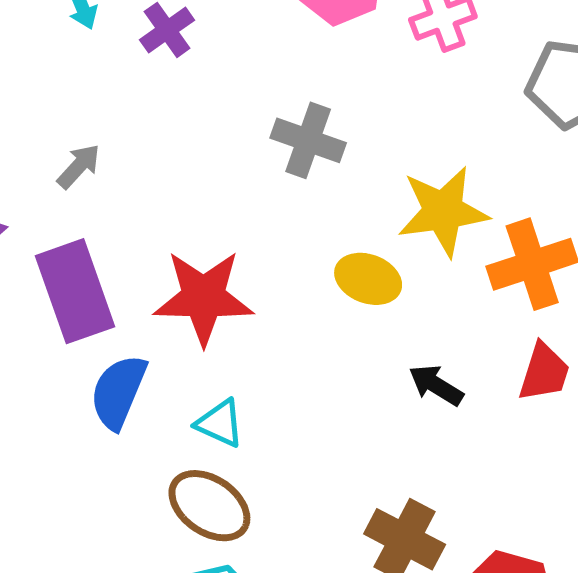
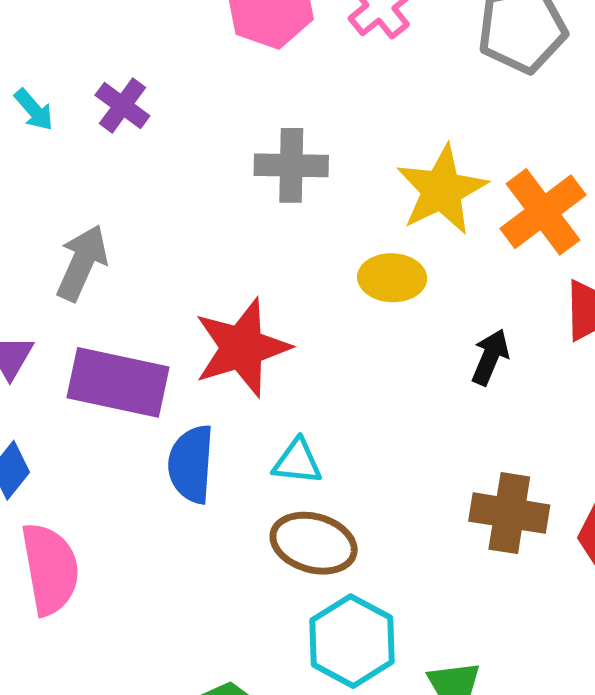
gray arrow: (79, 166) -> (82, 263), size x1.5
purple rectangle: (75, 291) -> (118, 382), turned -40
black arrow: (436, 385) -> (490, 357), turned 100

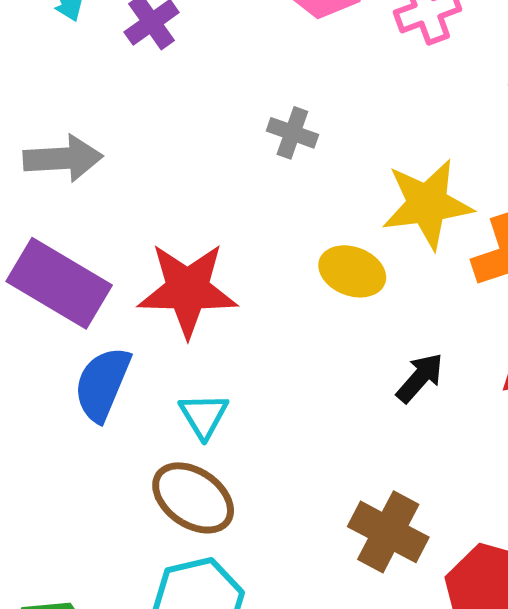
gray cross: (291, 165) -> (292, 133), size x0.7
gray arrow: (82, 263) -> (63, 158), turned 44
cyan triangle: (297, 462) -> (204, 416), turned 34

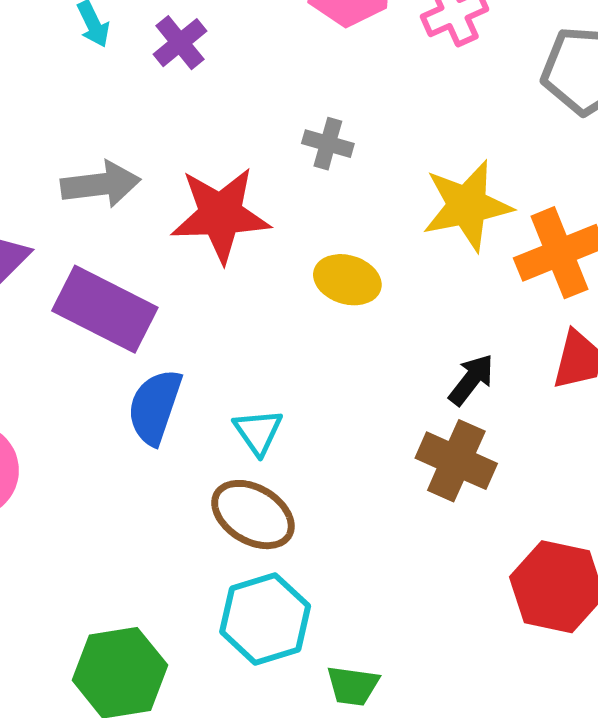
yellow ellipse: (352, 271) -> (347, 280), moved
red star: (188, 290) -> (220, 215), moved
brown cross: (388, 532) -> (456, 461), moved

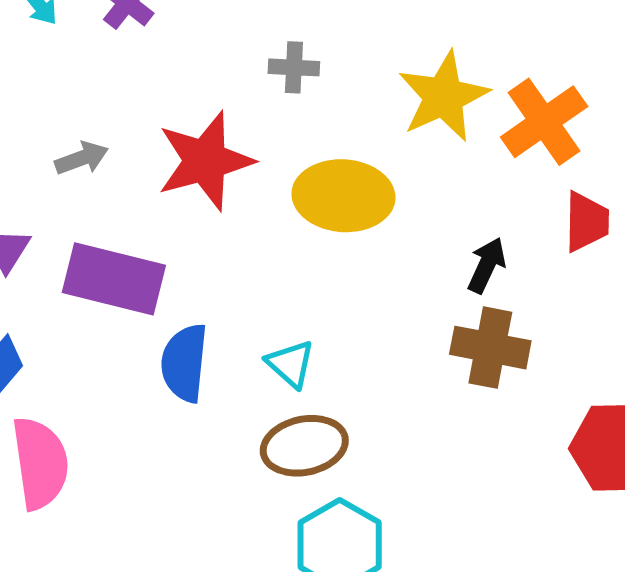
gray arrow: (101, 184) -> (82, 158), size x0.7
yellow ellipse: (347, 280) -> (343, 196), size x1.5
brown ellipse: (253, 515) -> (304, 446), turned -30

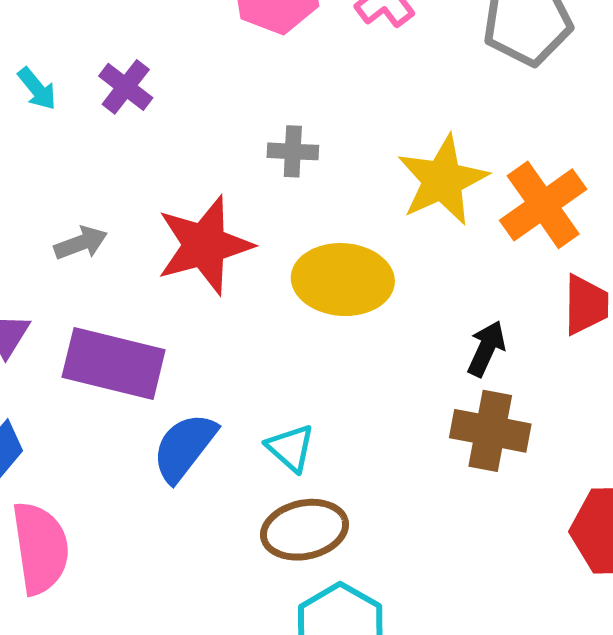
blue semicircle: (184, 363) -> (184, 447), turned 32

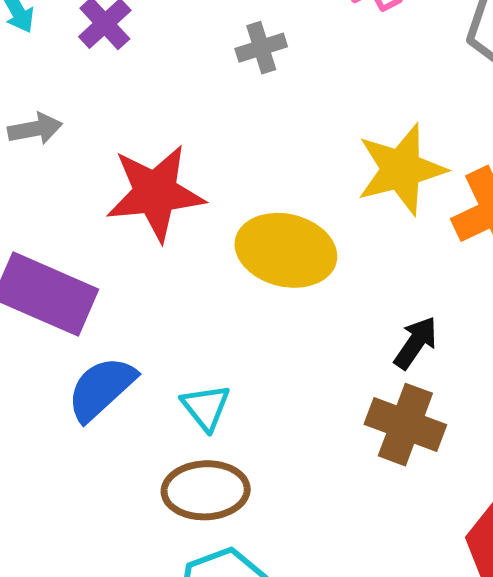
gray cross: (293, 151) -> (261, 48), moved, turned -30
gray arrow: (81, 243) -> (35, 129), moved

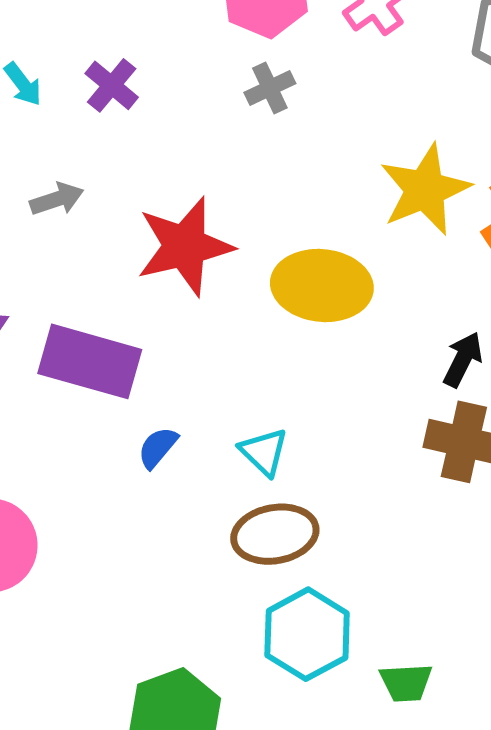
blue semicircle: (101, 389) -> (158, 447), size x0.6

